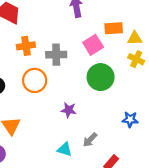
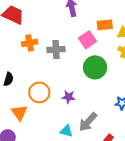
orange circle: (35, 80) -> (39, 92), moved
gray arrow: (90, 140) -> (88, 122), size x1.5

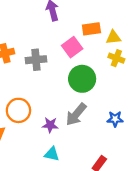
purple star: (69, 97) -> (50, 125), moved
gray arrow: (88, 122) -> (76, 114), moved

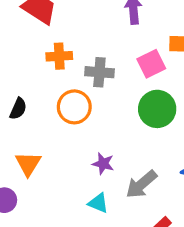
orange circle: (18, 110) -> (74, 107), moved
gray arrow: (76, 114) -> (141, 184), moved

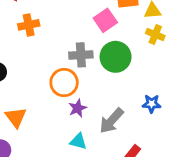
gray cross: (99, 72) -> (81, 55), moved
orange circle: (74, 107) -> (64, 83), moved
purple star: (103, 164) -> (78, 108), turned -30

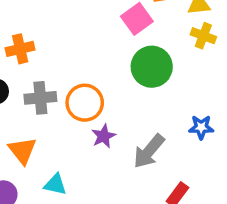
orange cross: (29, 25) -> (20, 49), moved
gray cross: (81, 55) -> (40, 98), moved
cyan triangle: (78, 141) -> (55, 184), moved

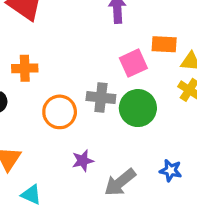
gray cross: (40, 98) -> (101, 98), moved
orange circle: (85, 103) -> (60, 112), moved

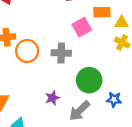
green circle: (138, 108) -> (89, 80), moved
orange circle: (60, 112) -> (27, 51), moved

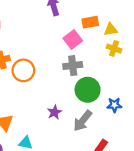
gray cross: (61, 53) -> (73, 66), moved

